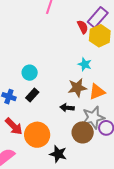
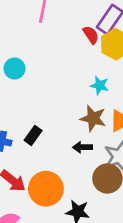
cyan circle: (30, 73) -> (15, 68), moved
brown star: (77, 88) -> (93, 118), turned 30

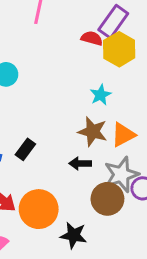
red semicircle: (91, 35) -> (92, 38), turned -42
cyan star: (100, 85) -> (101, 95), turned 30

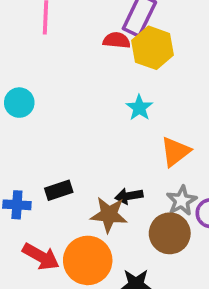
brown star: (93, 132) -> (109, 215), moved
black rectangle: (25, 149) -> (59, 190), turned 45
gray star: (121, 174) -> (182, 201), size x0.7

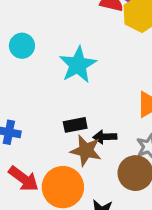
cyan star: (139, 108) -> (78, 65), moved, size x1.6
black rectangle: (59, 190) -> (75, 125), moved

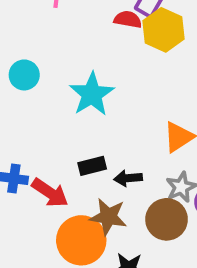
brown star: (86, 151) -> (108, 217), moved
red arrow: (24, 179) -> (50, 193), moved

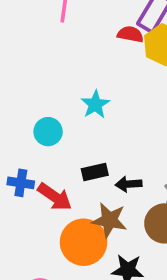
cyan circle: (24, 75) -> (48, 132), moved
cyan star: (92, 94) -> (95, 104), size x0.7

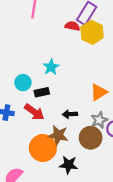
black rectangle: (95, 172) -> (42, 92), moved
red arrow: (55, 197) -> (34, 112), moved

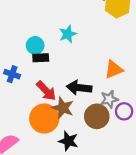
black rectangle: (42, 92) -> (41, 58), moved
red arrow: (34, 112) -> (46, 91), moved
black arrow: (70, 114) -> (79, 88), size x1.5

